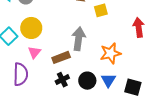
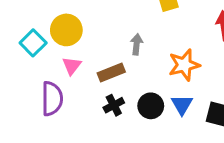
gray arrow: (79, 39) -> (137, 44), size x0.6

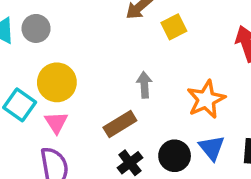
pink triangle: (72, 66) -> (56, 122), moved

